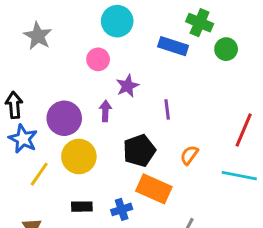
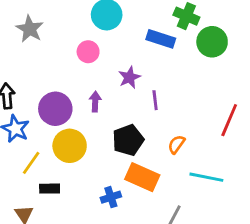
green circle: (226, 49) -> (212, 42), size x1.4
purple star: (127, 86) -> (129, 77), moved
cyan line: (239, 176) -> (206, 177), moved
black rectangle: (82, 207) -> (50, 189), moved

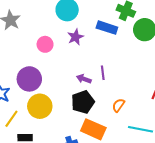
pink circle: (88, 52) -> (45, 44), moved
purple star: (129, 77) -> (75, 37), moved
purple arrow: (95, 102) -> (84, 79), moved, turned -72

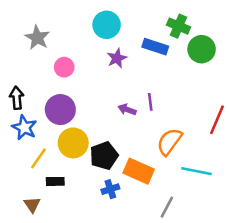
pink circle: (45, 44) -> (64, 67), moved
black pentagon: (83, 102) -> (104, 156), moved
orange semicircle: (118, 105) -> (169, 142), size x1.6

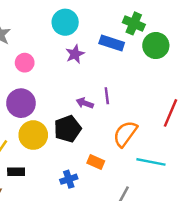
black pentagon: (104, 156) -> (68, 129), moved
orange rectangle: (139, 171) -> (96, 162), size x0.6

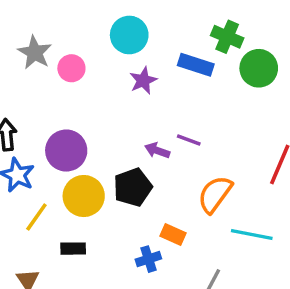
pink circle: (25, 63) -> (71, 68), moved
purple line: (107, 96) -> (189, 140), turned -63
black rectangle: (16, 172) -> (73, 249), moved
blue cross: (69, 179) -> (148, 259), moved

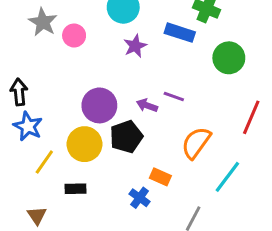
green circle: (259, 68) -> (229, 58), moved
purple circle: (66, 151) -> (99, 105), moved
cyan line: (252, 235) -> (227, 177), turned -64
blue cross: (148, 259) -> (140, 198), turned -36

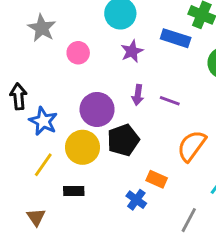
pink circle: (74, 36) -> (78, 53), moved
purple arrow: (147, 105) -> (138, 95), moved, turned -102
blue star: (28, 126) -> (43, 121), moved

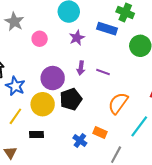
orange rectangle: (157, 179) -> (100, 132), moved

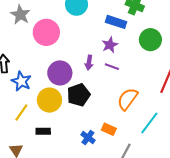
purple star: (77, 38) -> (110, 45), moved
pink circle: (40, 39) -> (46, 32), size x1.6

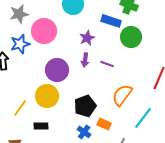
gray star: (20, 15) -> (19, 14), turned 30
green circle: (150, 40) -> (131, 37), moved
purple star: (110, 45) -> (87, 38), moved
blue star: (21, 81) -> (20, 44), moved, turned 30
black pentagon: (79, 95) -> (85, 106), moved

